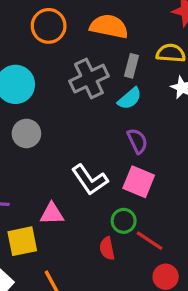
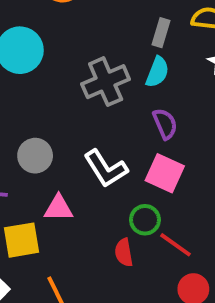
gray cross: (89, 79) -> (106, 82), moved
cyan semicircle: (130, 98) -> (157, 72), turned -30
gray circle: (26, 133) -> (35, 156), moved

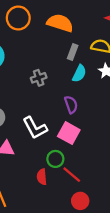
cyan semicircle: (157, 72) -> (79, 73), moved
gray cross: (106, 82) -> (39, 78), size x0.6

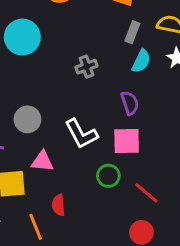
pink square: (69, 133) -> (127, 141), turned -30
red line: (72, 175) -> (146, 193), moved
red semicircle: (42, 177) -> (58, 205), moved

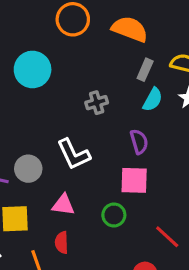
gray circle: (27, 119) -> (28, 169), moved
white L-shape: (81, 134) -> (74, 154), moved
pink triangle: (42, 161) -> (63, 205), moved
red line: (146, 193) -> (167, 237), moved

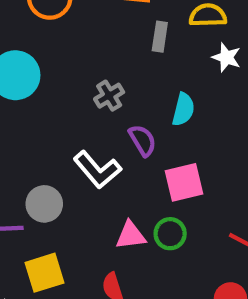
cyan semicircle: (153, 100) -> (183, 109), moved
purple semicircle: (139, 142) -> (143, 140), moved
pink triangle: (63, 205) -> (131, 235), moved

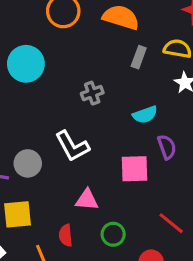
cyan semicircle: (183, 109) -> (145, 115), turned 45
purple semicircle: (143, 140) -> (167, 147), moved
green circle: (170, 234) -> (113, 234), moved

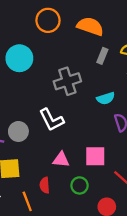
gray cross: (92, 93) -> (67, 81), size x1.6
pink square: (134, 169) -> (95, 156), moved

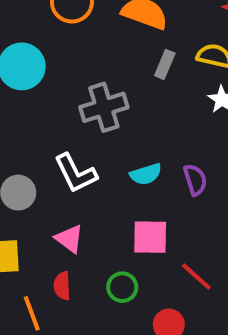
cyan semicircle: (106, 98) -> (146, 174), moved
pink triangle: (61, 160) -> (69, 239), moved, turned 30

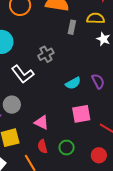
gray cross: (104, 107) -> (46, 54), size x0.7
white L-shape: (76, 173) -> (23, 74), moved
green circle: (122, 287) -> (67, 148), moved

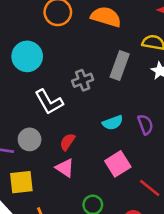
gray rectangle: (72, 27) -> (120, 65), moved, size x1.5
pink square: (81, 114) -> (118, 164), turned -30
red semicircle: (42, 146) -> (67, 142), moved, turned 40

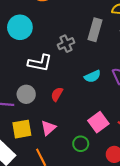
white L-shape: (49, 102) -> (40, 63), turned -45
pink square: (118, 164) -> (98, 122), moved
pink triangle: (65, 168) -> (48, 128), moved, turned 49

